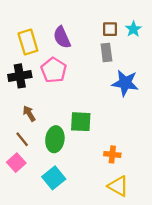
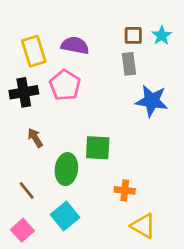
purple semicircle: (62, 37) -> (75, 45), turned 125
brown line: (22, 139) -> (27, 190), moved
orange cross: (112, 154) -> (125, 190), moved
pink square: (16, 163) -> (22, 230), moved

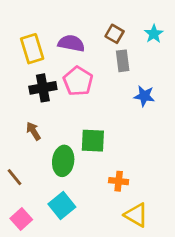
brown square: (133, 35) -> (115, 34), moved, turned 30
pink pentagon: (65, 85) -> (78, 81), moved
black cross: (24, 92) -> (43, 88), moved
blue star: (152, 101) -> (144, 96), size x0.7
brown line: (27, 190) -> (14, 177), moved

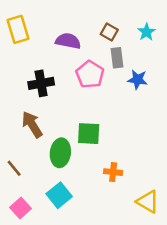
yellow rectangle: (32, 49) -> (18, 29), moved
pink pentagon: (78, 81) -> (90, 74), moved
blue star: (144, 96) -> (137, 80), moved
brown arrow: (33, 131) -> (32, 125), size x1.5
yellow triangle: (136, 215) -> (148, 202), moved

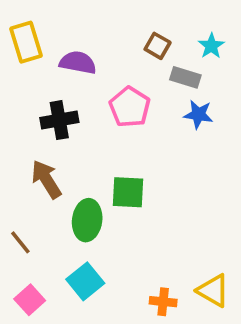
purple semicircle: (68, 41) -> (78, 63), moved
gray rectangle: (117, 58) -> (185, 77), moved, turned -66
orange cross: (113, 172) -> (163, 302), moved

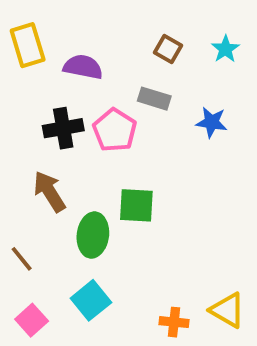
gray rectangle: (185, 77) -> (154, 99), moved
pink pentagon: (130, 107) -> (115, 130), moved

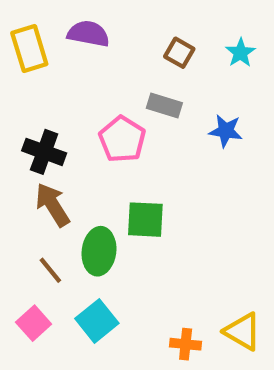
purple semicircle: (83, 67) -> (88, 34), moved
black cross: (63, 128) -> (44, 152), moved, turned 30
brown line: (22, 259) -> (50, 270), moved
pink square: (32, 320) -> (34, 323), moved

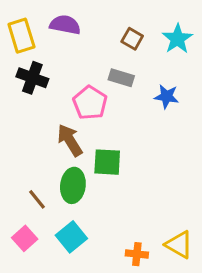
cyan star: (240, 53) -> (177, 39), size x1.4
black cross: (44, 152) -> (32, 78), moved
brown arrow: (53, 205) -> (70, 140), moved

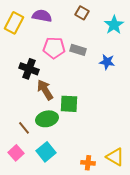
yellow rectangle: (21, 36) -> (14, 23), turned 45
brown square: (132, 39) -> (82, 13), moved
black cross: (32, 78) -> (29, 69), moved
pink pentagon: (90, 103) -> (54, 48), moved, turned -30
green ellipse: (73, 185) -> (47, 119), turned 70

